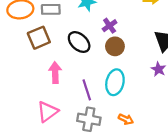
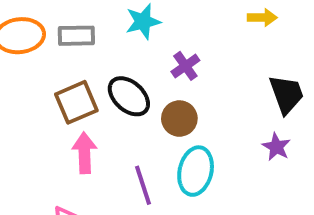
brown square: (39, 38) -> (76, 102), moved
brown circle: (115, 46) -> (179, 119), moved

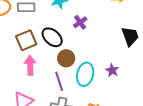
brown circle: (179, 119) -> (66, 58), moved
purple star: (276, 147) -> (112, 70), moved

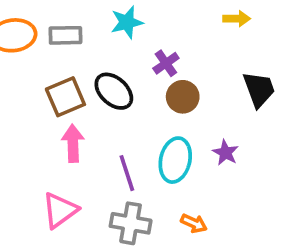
brown circle: (66, 58) -> (183, 97), moved

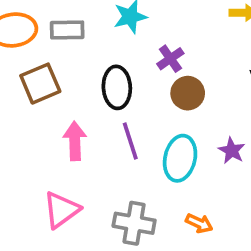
black ellipse: (114, 91) -> (117, 87), turned 45
brown square: (65, 97) -> (40, 84), moved
purple line: (127, 173) -> (130, 141), moved

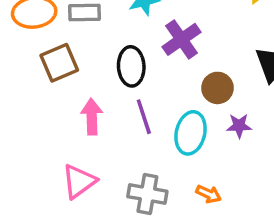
purple cross: (170, 59) -> (182, 39), size x1.5
brown circle: (188, 93) -> (217, 88), moved
purple star: (232, 151) -> (239, 126), turned -30

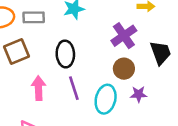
purple cross: (182, 39) -> (124, 36), moved

